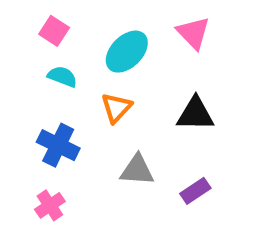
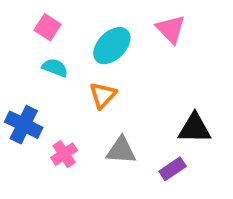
black triangle: (195, 114) -> (195, 128), moved
blue cross: (58, 145) -> (24, 125), moved
pink cross: (50, 205) -> (64, 154), moved

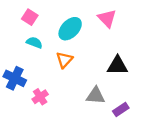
black triangle: (195, 128) -> (117, 66), moved
gray triangle: (121, 150) -> (95, 96), moved
purple rectangle: (173, 169) -> (121, 109), moved

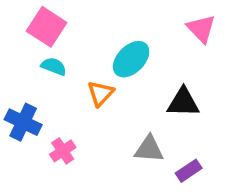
pink square: (30, 17) -> (47, 27), size x1.5
pink triangle: (107, 18) -> (201, 29), moved
cyan ellipse: (70, 29) -> (131, 59), moved

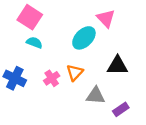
pink triangle: (201, 29) -> (106, 18), moved
orange triangle: (100, 93) -> (75, 73), moved
pink cross: (63, 151) -> (52, 78), moved

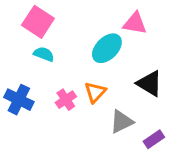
pink triangle: (106, 18) -> (135, 23), turned -36
black triangle: (117, 66) -> (149, 83), turned 30
gray triangle: (95, 96) -> (122, 122), turned -30

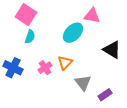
cyan semicircle: (44, 54) -> (30, 37), turned 88
black triangle: (149, 83) -> (112, 50), moved
gray triangle: (122, 122) -> (83, 83), turned -42

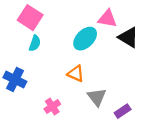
black triangle: (112, 50) -> (128, 37), moved
orange triangle: (65, 63) -> (76, 74), turned -49
pink cross: (45, 68) -> (52, 106), moved

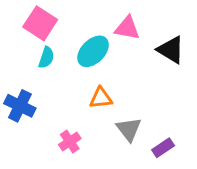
pink triangle: (107, 19) -> (127, 28), moved
cyan ellipse: (85, 39) -> (93, 51), moved
orange triangle: (76, 74) -> (101, 98), turned -30

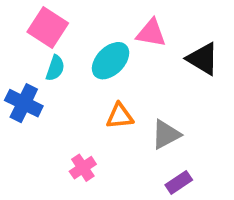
blue cross: (20, 106) -> (24, 103), moved
gray triangle: (129, 129) -> (166, 134), moved, turned 40
purple rectangle: (163, 148) -> (179, 182), moved

